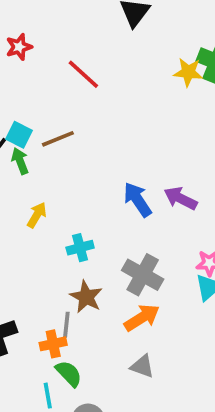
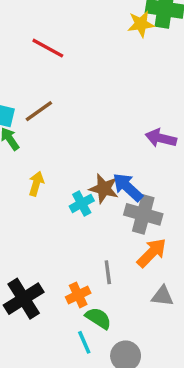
blue arrow: (137, 199) -> (128, 187), moved
brown star: (86, 297) -> (104, 189), moved
gray line: (66, 325) -> (108, 272), moved

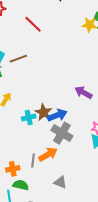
blue arrow: (128, 187) -> (57, 115), turned 102
orange arrow: (152, 253) -> (48, 154), moved
green semicircle: (98, 318) -> (21, 185), turned -35

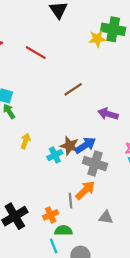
brown line: (18, 59) -> (73, 89), moved

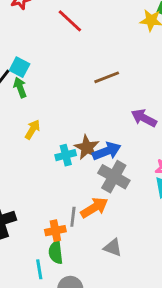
orange cross: (51, 215) -> (55, 231), moved
green semicircle: (63, 230) -> (56, 252), turned -108

